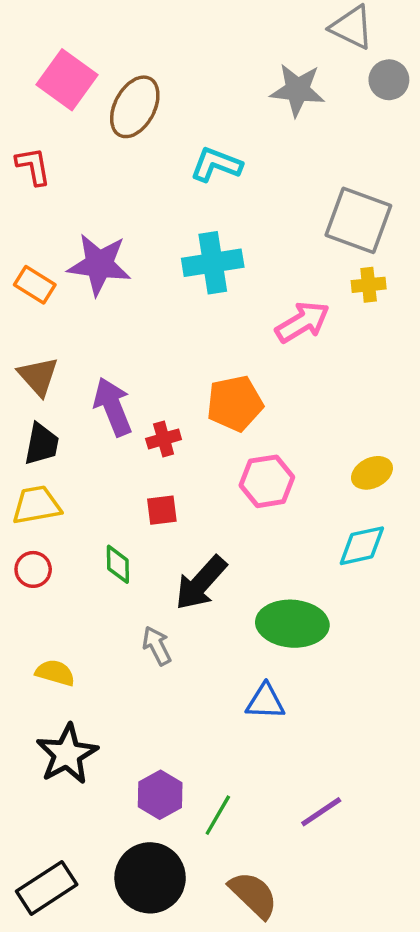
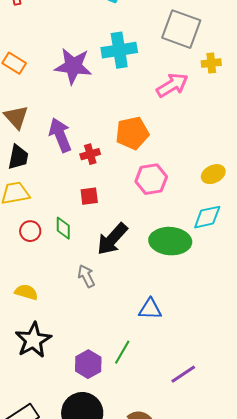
gray square: (358, 220) -> (181, 29), moved
purple star: (99, 264) -> (73, 66), moved
red circle: (33, 569) -> (30, 231), moved
green ellipse: (292, 624) -> (170, 241), moved
green line: (218, 815) -> (122, 352), moved

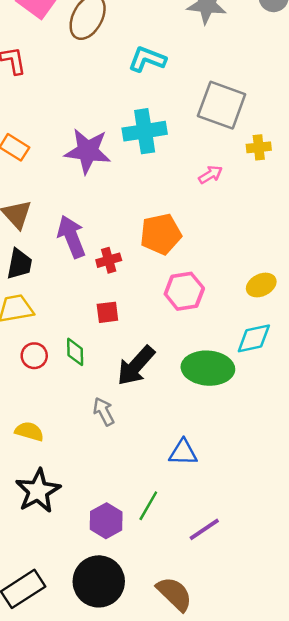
pink arrow: (172, 85) -> (210, 175), size x0.6
purple line: (183, 374) -> (204, 529), moved

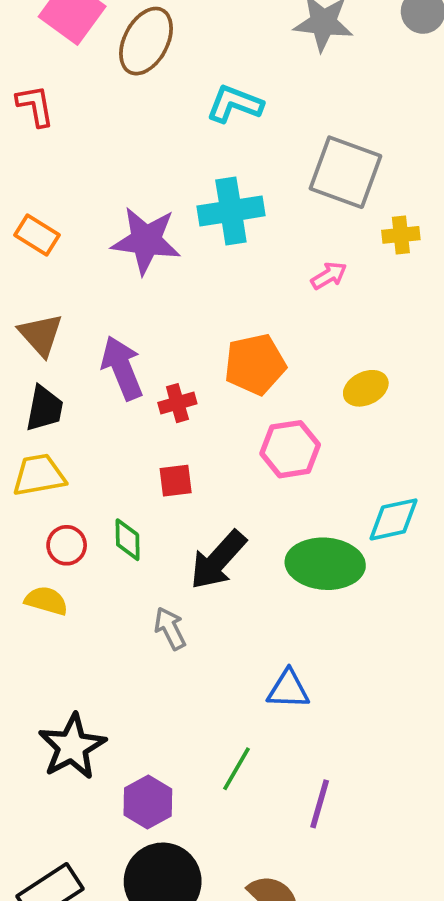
yellow ellipse: (261, 285) -> (366, 388), moved
yellow semicircle: (29, 431) -> (46, 601), moved
purple hexagon: (106, 521) -> (148, 802), moved
purple line: (204, 529) -> (320, 804), turned -40

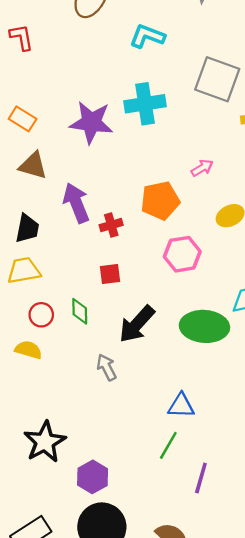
pink arrow: (329, 276) -> (202, 168), moved
brown triangle: (41, 335) -> (33, 166), moved, turned -32
green line: (236, 769) -> (168, 445), moved

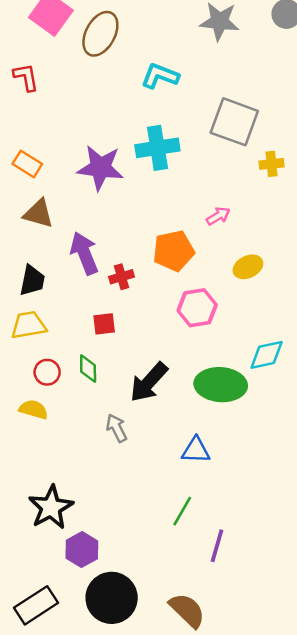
red square: (110, 274) -> (104, 324), moved
blue triangle: (181, 406) -> (196, 450), moved
purple hexagon: (93, 477) -> (82, 550), moved

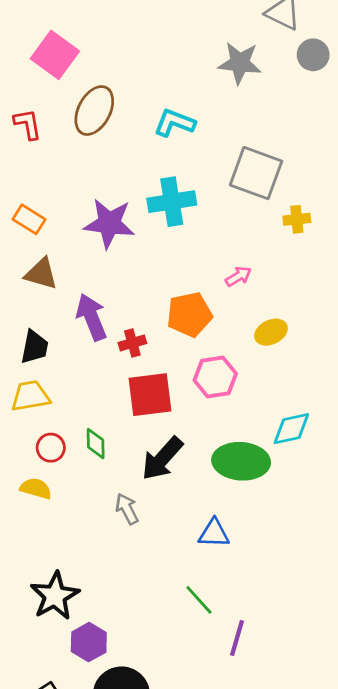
brown ellipse: (100, 34) -> (94, 111), moved
red square: (104, 324) -> (150, 395), moved, size x1.8
green line: (182, 511) -> (199, 600), turned -72

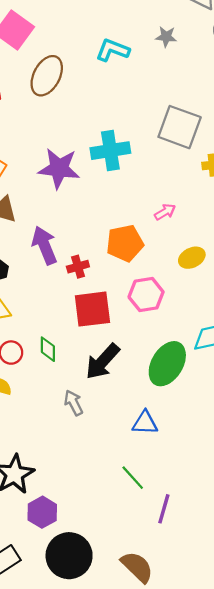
gray star: (240, 63) -> (166, 37), size x0.6
cyan L-shape: (174, 123) -> (113, 50), moved
green ellipse: (241, 461) -> (167, 364), turned -63

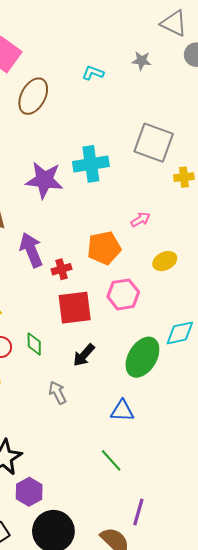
cyan L-shape: (113, 50) -> (93, 73), size x0.7
black arrow: (103, 361) -> (84, 355), size x0.7
purple line: (164, 509) -> (138, 512), moved

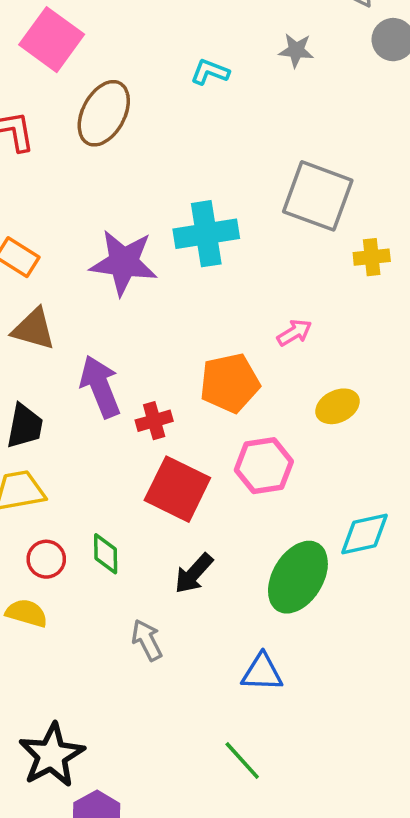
red square: (75, 308) -> (177, 489), turned 33

